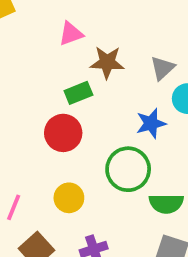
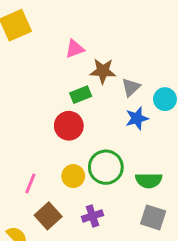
gray triangle: (162, 68) -> (131, 87), moved
green circle: (128, 169) -> (106, 167), moved

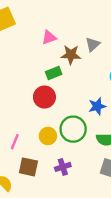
gray triangle: (131, 87) -> (93, 44), moved
blue star: (137, 118) -> (97, 106), moved
brown square: (48, 216) -> (28, 167), turned -36

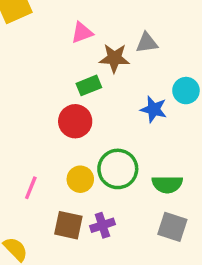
gray triangle: (93, 44) -> (147, 43), turned 35
blue star: (97, 106) -> (154, 109), moved, turned 30
brown square: (28, 167) -> (68, 225), moved

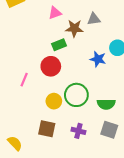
pink line: (31, 188) -> (24, 80), moved
purple cross: (102, 225) -> (78, 131), moved, turned 32

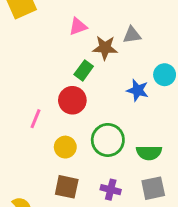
green rectangle: (59, 45) -> (84, 70), turned -32
yellow circle: (54, 101) -> (65, 147), moved
gray square: (109, 130) -> (153, 188), turned -30

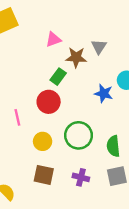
gray triangle: (132, 35) -> (99, 47), turned -49
pink line: (35, 119) -> (17, 117), turned -35
green semicircle: (149, 153) -> (113, 146), turned 84

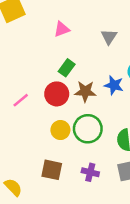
brown star: (76, 57) -> (85, 91), moved
pink line: (17, 117) -> (21, 100), moved, turned 63
yellow circle: (43, 141) -> (60, 130), moved

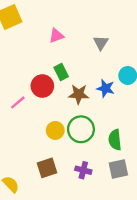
green rectangle: (67, 68) -> (61, 72), turned -63
red circle: (57, 94) -> (42, 86), moved
brown square: (52, 170) -> (47, 168), turned -30

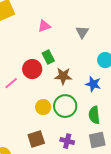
blue star: (106, 88) -> (93, 84), moved

